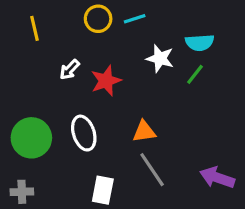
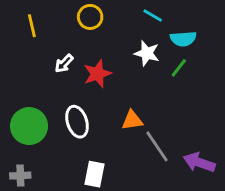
cyan line: (135, 19) -> (153, 15), moved, turned 48
gray line: (152, 170) -> (157, 146), moved

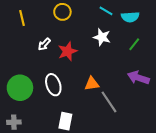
cyan semicircle: (183, 39) -> (130, 17), moved
green line: (179, 68) -> (134, 44), moved
purple arrow: (199, 162) -> (138, 78), moved

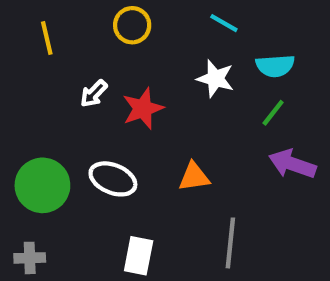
cyan semicircle: (130, 17) -> (275, 66), moved
green line: (134, 44) -> (273, 113), moved
white ellipse: (53, 85) -> (113, 179), turned -50
gray line: (109, 102) -> (230, 243), moved, turned 40

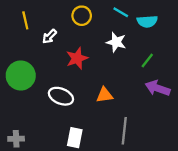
yellow circle: (132, 25) -> (82, 16), moved
cyan semicircle: (275, 66) -> (147, 21), moved
white arrow: (94, 94) -> (49, 36), moved
green circle: (42, 185) -> (21, 76), moved

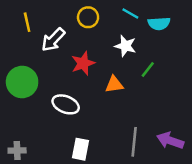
white arrow: (49, 36) -> (53, 40), size x1.5
green line: (147, 61) -> (148, 70), moved
purple arrow: (158, 88) -> (170, 141), moved
orange triangle: (105, 95) -> (114, 84), moved

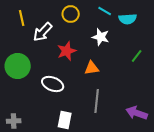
green line: (148, 70) -> (137, 56), moved
gray line: (134, 142) -> (97, 101), moved

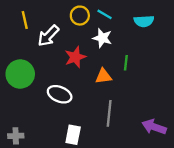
cyan line: (105, 11) -> (105, 14), moved
white star: (101, 37) -> (102, 38), moved
green line: (137, 56) -> (126, 63), moved, turned -32

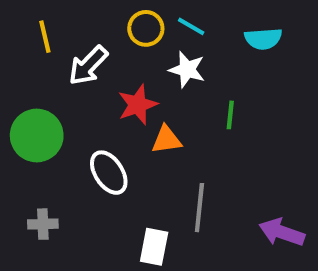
orange triangle: (103, 76) -> (166, 140), moved
white ellipse: (60, 94) -> (109, 173), turned 35
white rectangle: (73, 135) -> (154, 247), moved
gray cross: (16, 136) -> (43, 224), moved

